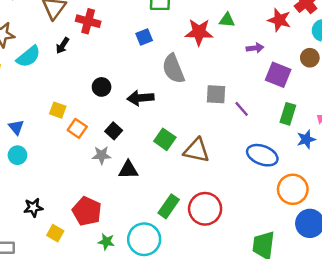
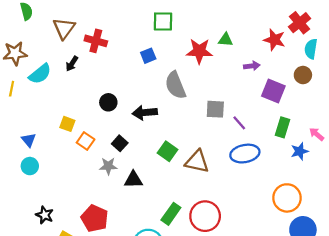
blue ellipse: (262, 155) -> (245, 154), moved, turned -32
black star: (33, 208) -> (45, 215), turned 30

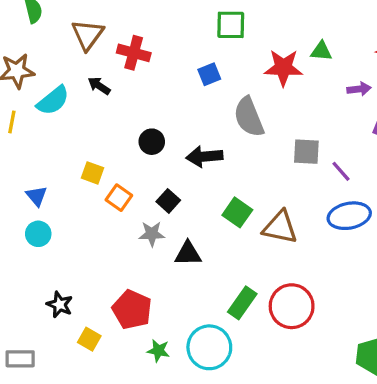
black arrow: (72, 64) -> (99, 86), turned 91

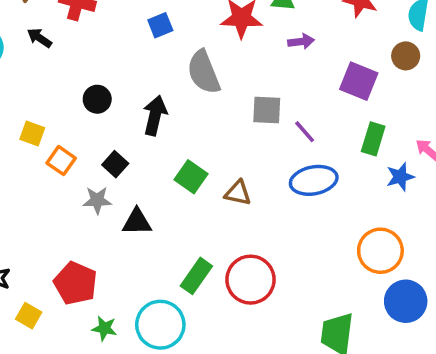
purple arrow: (359, 89) -> (301, 41), moved
black arrow: (204, 156) -> (155, 115), turned 108
brown triangle: (280, 227) -> (238, 193), size x0.7

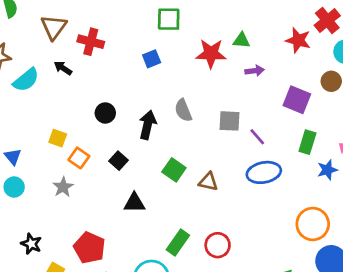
gray semicircle: (204, 72) -> (183, 110), moved, size x0.7
gray star: (97, 200) -> (63, 187), moved, turned -30
red circle: (251, 280) -> (218, 245), size x0.7

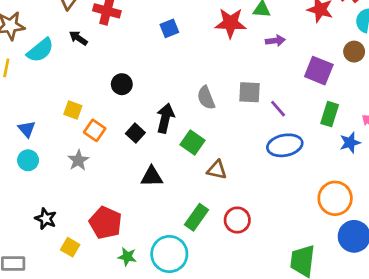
gray semicircle: (183, 110) -> (206, 98), moved
black arrow: (148, 125) -> (165, 118), moved
brown triangle: (208, 182) -> (217, 170), moved

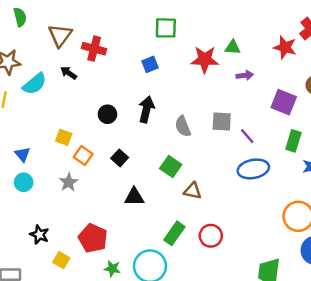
black arrow: (165, 118) -> (146, 109), moved

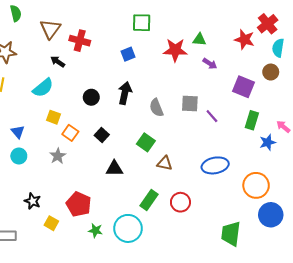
purple arrow: (245, 75) -> (210, 64), turned 40
cyan semicircle: (35, 84) -> (43, 88), moved
blue ellipse: (253, 169) -> (215, 165), moved

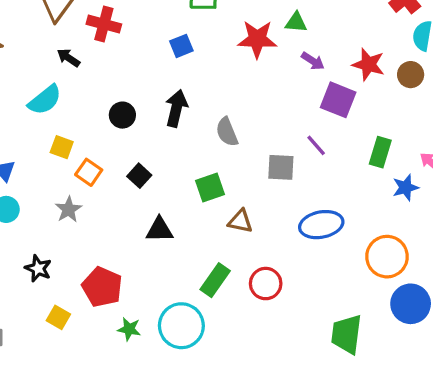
red star: (244, 40) -> (368, 64), moved
purple square: (243, 87) -> (338, 100), moved
gray square: (190, 104) -> (281, 167), moved
green square: (146, 142) -> (210, 188), turned 36
black star: (32, 201) -> (38, 268), moved

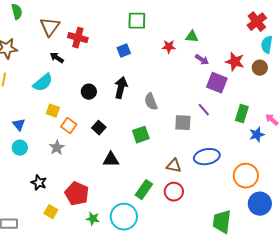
red star: (257, 39) -> (169, 47), size x0.6
brown triangle: (240, 221) -> (174, 166), moved

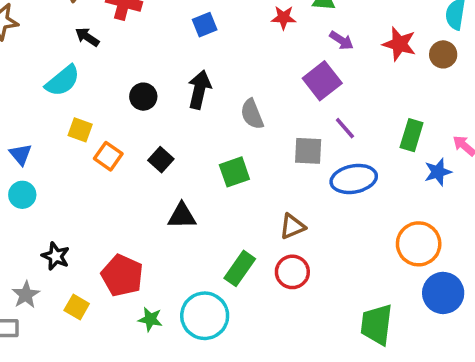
purple square: (217, 83) -> (322, 81), moved, turned 30
gray star: (57, 148) -> (26, 295), moved
blue ellipse: (207, 157) -> (354, 179), moved
brown triangle: (174, 166) -> (292, 226), turned -35

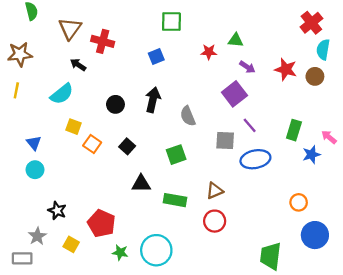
orange circle: (419, 244) -> (299, 202), size x0.6
green rectangle: (240, 268) -> (175, 200), moved, turned 65

